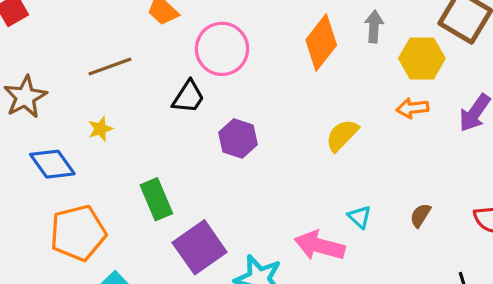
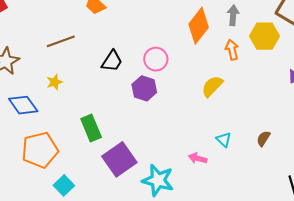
pink circle: (222, 49) -> (156, 59), moved, size x0.7
orange arrow: (412, 108) -> (232, 50), moved, turned 84
pink arrow: (320, 246) -> (198, 158), size x0.6

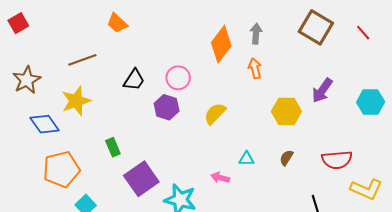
yellow hexagon: (264, 36) -> (286, 111), moved
yellow star: (55, 82) -> (76, 101), size x1.8
yellow semicircle: (212, 86) -> (215, 114), moved
green rectangle: (91, 128) -> (113, 147), size x0.7
cyan triangle: (224, 140) -> (246, 159), turned -42

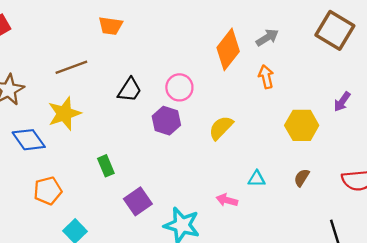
orange trapezoid: (117, 23) -> (111, 26), turned -35
gray arrow: (256, 34) -> (267, 38), turned 54
purple arrow: (322, 90) -> (342, 102), size x0.7
orange pentagon: (61, 169) -> (48, 191), size x0.7
purple square: (141, 179) -> (138, 201), size x0.7

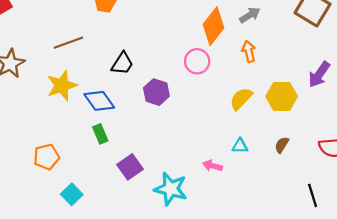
pink circle: (179, 87) -> (197, 61), moved
purple arrow: (342, 102) -> (319, 74), size x1.4
yellow semicircle: (221, 128) -> (241, 99), moved
blue diamond: (29, 140) -> (99, 101), moved

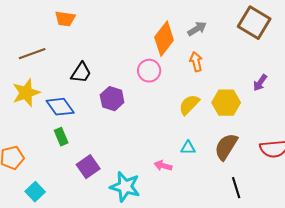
purple arrow: (319, 74) -> (260, 83), size x0.7
brown semicircle: (282, 145) -> (226, 147), size x1.8
black line: (313, 195) -> (236, 188), moved

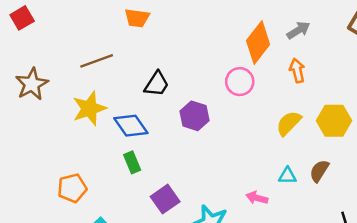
brown semicircle: (226, 147) -> (319, 171), moved, size x0.7

